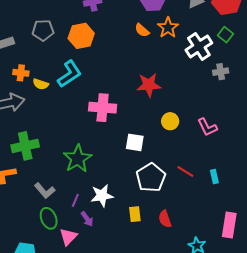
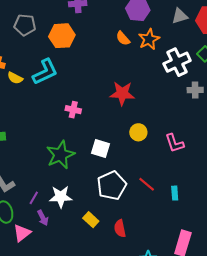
pink cross: (103, 108) -> (73, 110), size x0.6
green star: (77, 159) -> (60, 155), moved
yellow rectangle: (135, 214) -> (91, 220), turned -49

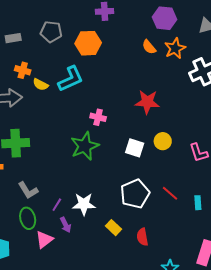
white square: (100, 149) -> (135, 148), moved
green star: (60, 155) -> (85, 146), moved

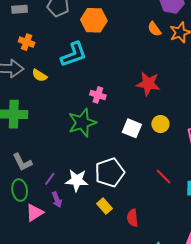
yellow semicircle: (40, 84) -> (39, 75), moved
white pentagon: (135, 194) -> (110, 172), moved

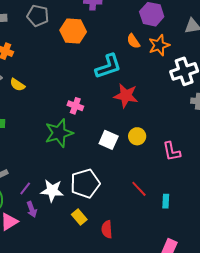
cyan L-shape: (74, 55) -> (108, 66), moved

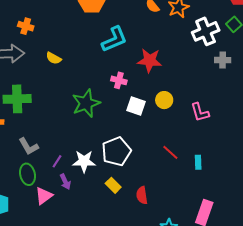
cyan L-shape: (108, 66) -> (114, 39), moved
yellow semicircle: (17, 85) -> (54, 58), moved
pink cross: (75, 106) -> (119, 80), moved

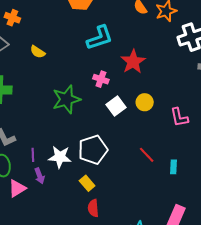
red star: (150, 60) -> (133, 62), turned 30
white square: (136, 106) -> (116, 106), turned 30
purple line: (57, 161) -> (33, 155), turned -40
red semicircle: (142, 195) -> (93, 208), moved

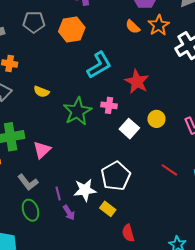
green star: (66, 99) -> (77, 111), moved
yellow rectangle: (87, 183) -> (108, 209), moved
pink triangle: (17, 188) -> (42, 150), moved

